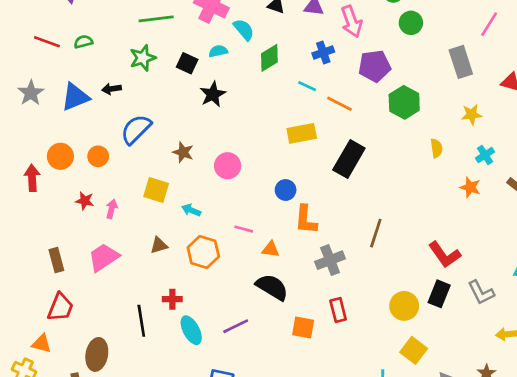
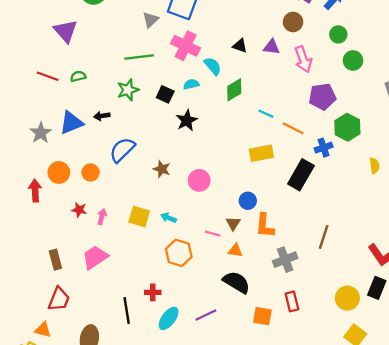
blue cross: (323, 53) -> (324, 148), moved
gray star: (31, 93) -> (41, 133), moved
yellow square: (156, 190) -> (139, 217), moved
brown triangle: (159, 245) -> (233, 223), moved, turned -42
cyan ellipse: (191, 330) -> (169, 318), turned 65

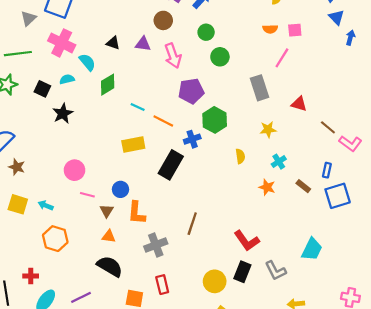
brown star: (162, 169) -> (17, 167), moved
pink line: (213, 234) -> (87, 195), moved

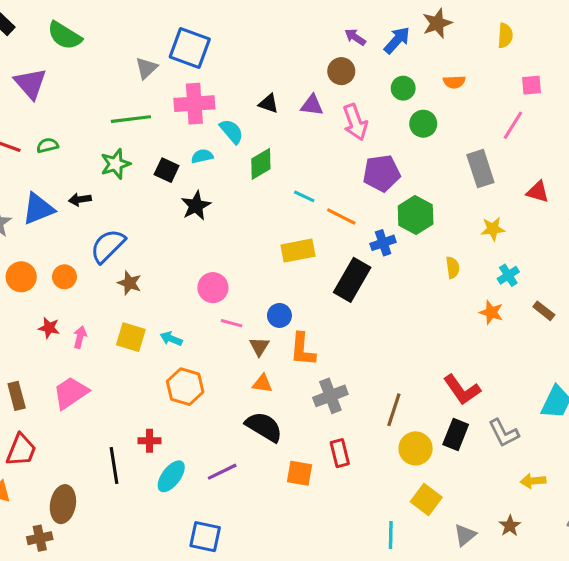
orange semicircle: (270, 29) -> (454, 82), moved
pink cross: (62, 43) -> (194, 104), turned -30
brown line: (192, 224) -> (394, 410), moved

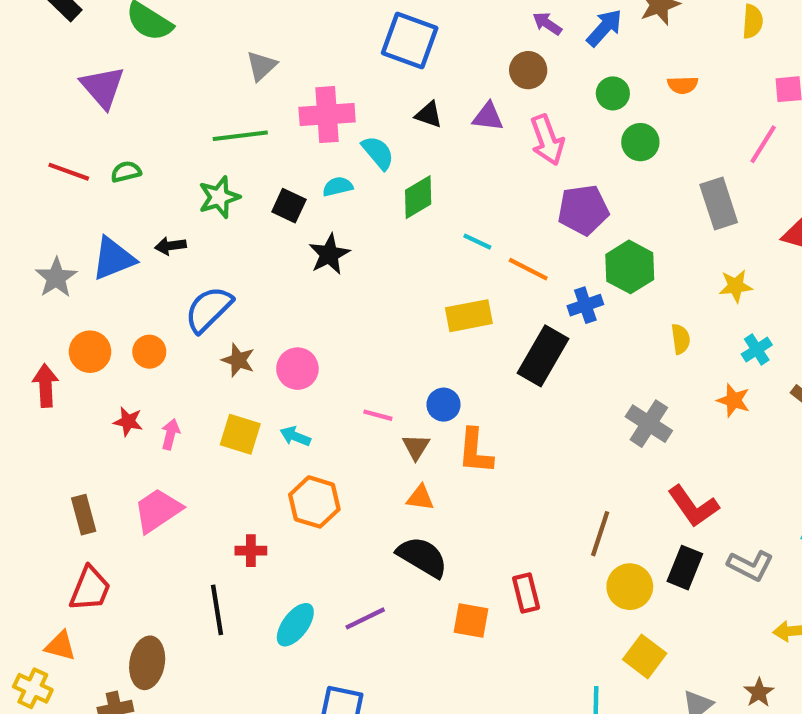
blue square: (190, 48) -> (410, 40), moved
pink circle: (213, 288) -> (297, 369), moved
gray cross: (330, 396) -> (649, 424), moved, turned -36
gray L-shape: (504, 433) -> (750, 565), turned -36
red cross: (150, 441) -> (251, 551), moved

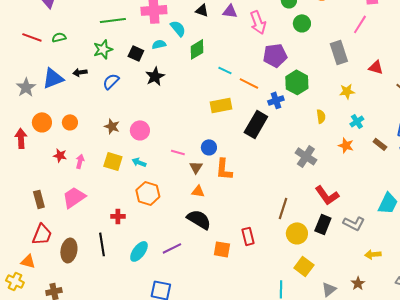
blue semicircle: (209, 309) -> (111, 81), moved, size x0.7
brown ellipse: (147, 663) -> (69, 250), moved

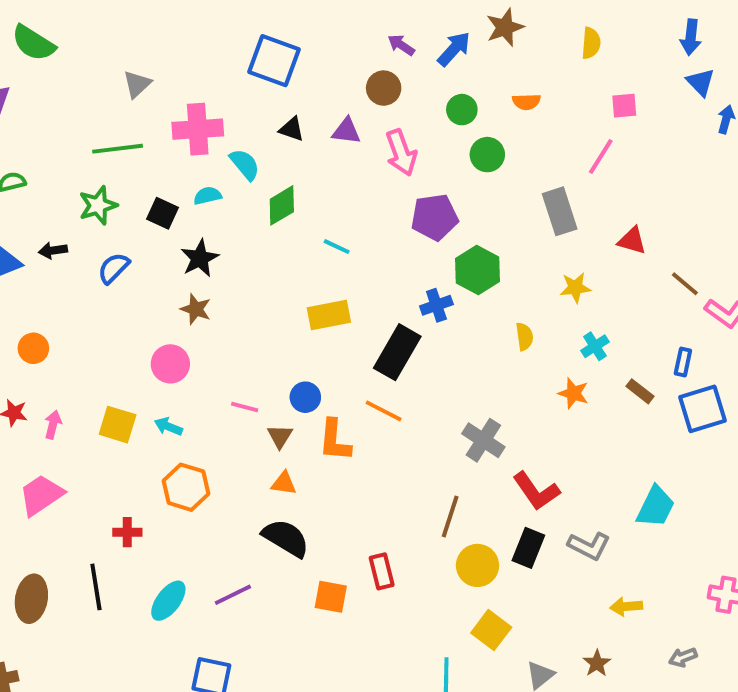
orange line: (249, 83) -> (384, 411), moved
brown star: (112, 126) -> (196, 309), moved
gray cross: (306, 156) -> (483, 440), moved

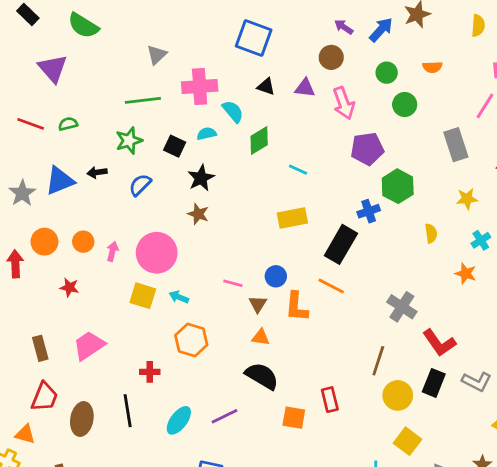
pink circle: (170, 364) -> (157, 253), moved, size x1.5
pink arrow: (53, 425) -> (112, 251), moved

